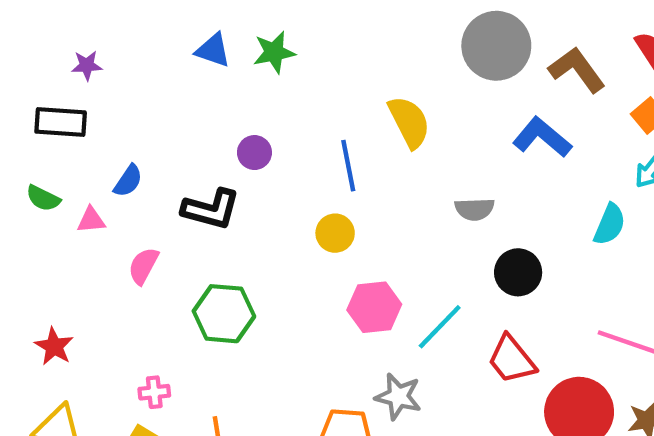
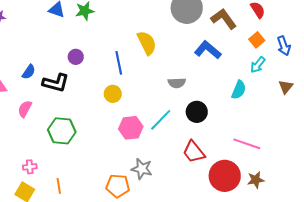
blue semicircle: (128, 181) -> (29, 72), moved
cyan line: (440, 327) -> (161, 120), moved

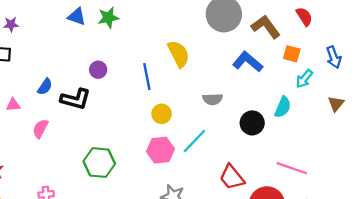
orange square: (257, 40) -> (292, 54), moved, turned -35
yellow circle: (113, 94) -> (162, 114), moved
black circle: (197, 112) -> (252, 123), moved
green hexagon: (62, 131) -> (99, 163), moved

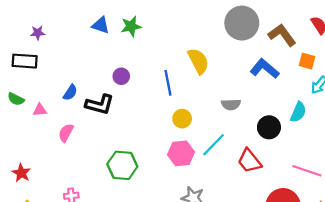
red trapezoid: (232, 177) -> (249, 161), moved

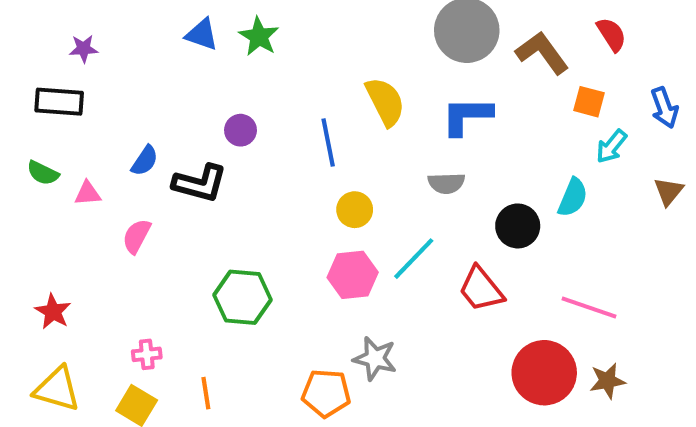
green star: (131, 26) -> (259, 36), turned -30
blue L-shape: (265, 69) -> (467, 116), moved, turned -40

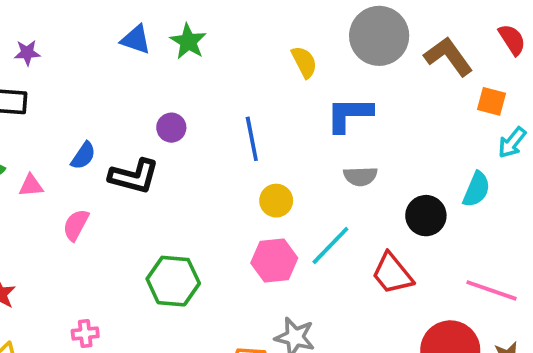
yellow semicircle: (385, 102) -> (304, 62), moved, size x0.7
blue L-shape: (467, 116) -> (349, 114), moved

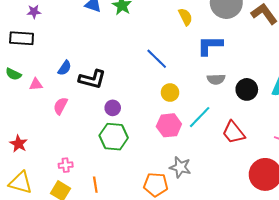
purple circle: (171, 128) -> (113, 108), moved
blue line: (252, 139) -> (157, 59), turned -35
black circle: (426, 216) -> (247, 89), moved

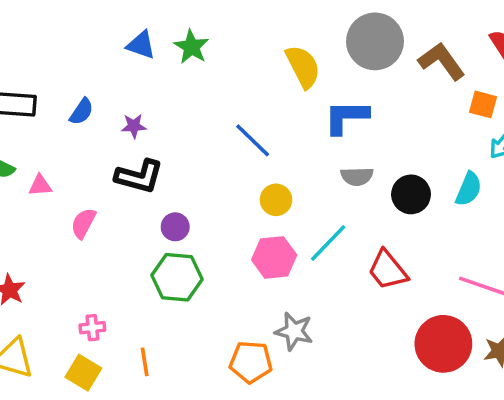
purple star: (34, 12) -> (134, 126), moved
yellow semicircle: (185, 17) -> (303, 67), size x1.4
blue semicircle: (65, 68) -> (82, 112), moved

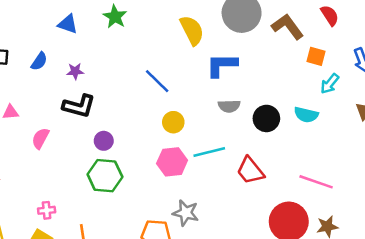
blue triangle: (141, 45) -> (68, 24), moved
cyan semicircle: (469, 189) -> (306, 115), turned 80
cyan line: (328, 243) -> (209, 152), turned 32

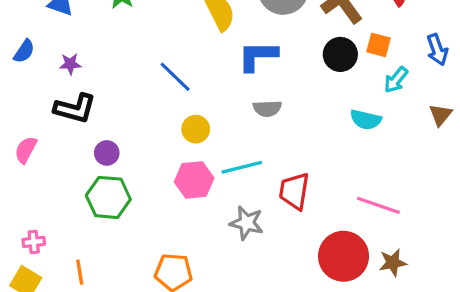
black circle: (266, 118) -> (340, 54), moved
red trapezoid: (250, 171) -> (294, 191), turned 48
gray star: (186, 213) -> (247, 223), moved

